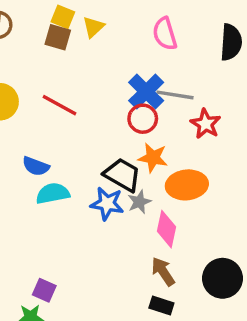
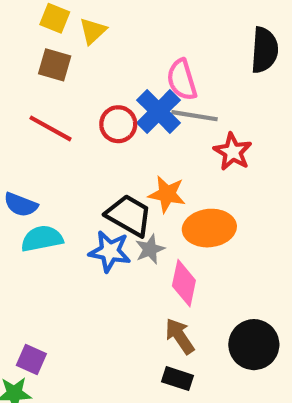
pink semicircle: (165, 34) -> (182, 80), moved
brown square: (58, 37) -> (55, 65), moved
red circle: (143, 119) -> (118, 124), moved

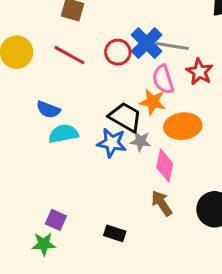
pink semicircle: (182, 80) -> (163, 79), moved
gray star: (150, 249) -> (140, 141), turned 30
black rectangle: (178, 379) -> (115, 233), moved

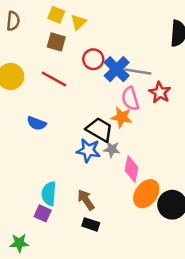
red circle: (118, 52) -> (93, 59), moved
orange ellipse: (183, 126) -> (146, 194), moved, turned -48
cyan semicircle: (63, 134) -> (49, 194), moved, turned -75
brown arrow: (162, 203) -> (86, 200), moved
green star: (44, 244) -> (19, 243), moved

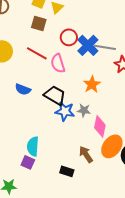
pink semicircle: (130, 99) -> (58, 63), moved
orange star: (122, 117) -> (92, 84), turned 30
black trapezoid: (99, 129) -> (55, 95), moved
brown arrow: (86, 200) -> (86, 154), moved

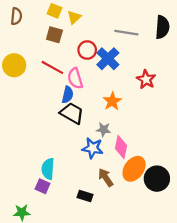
gray line: (105, 47) -> (126, 33), moved
blue semicircle: (23, 89) -> (68, 95), moved, turned -98
blue star: (65, 111) -> (93, 148), moved

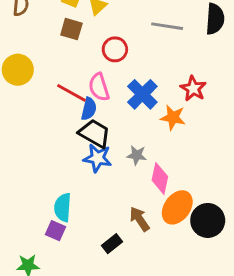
blue cross: (108, 59) -> (142, 94), moved
red line: (52, 67) -> (71, 93), moved
orange star: (112, 101) -> (173, 118), moved, turned -30
blue star: (93, 148) -> (98, 158), moved
black rectangle: (85, 196) -> (112, 244), turned -56

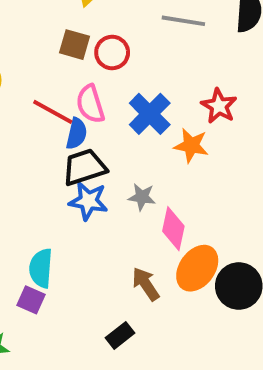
brown square: (71, 29) -> (75, 45), moved
black trapezoid: (95, 133) -> (84, 167), turned -48
black rectangle: (112, 244) -> (120, 335), moved

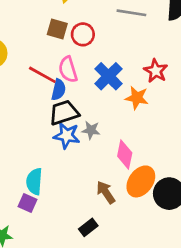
gray star: (142, 197) -> (91, 130), moved

